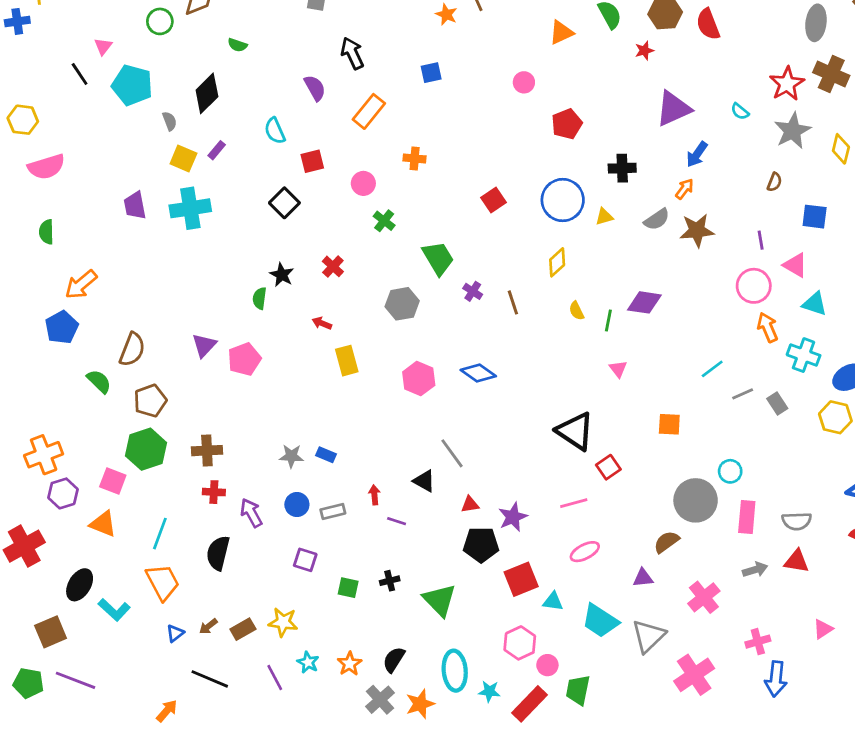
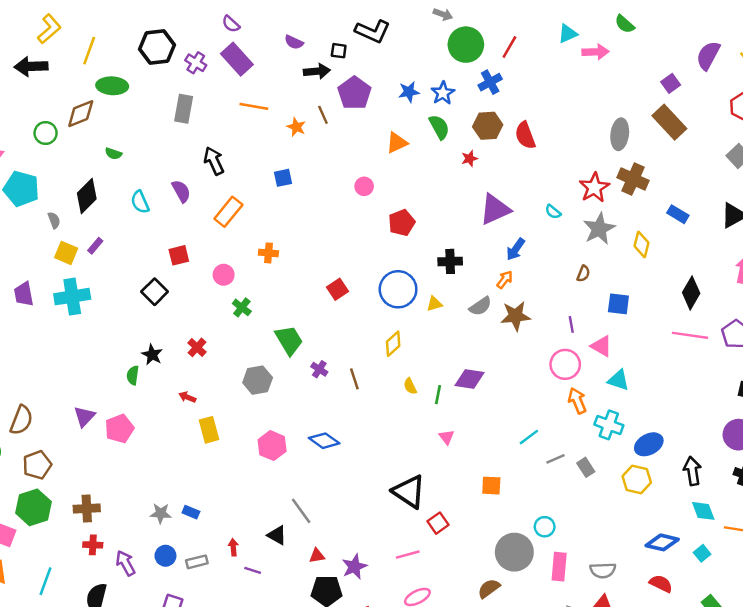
cyan semicircle: (275, 131) -> (140, 202), moved

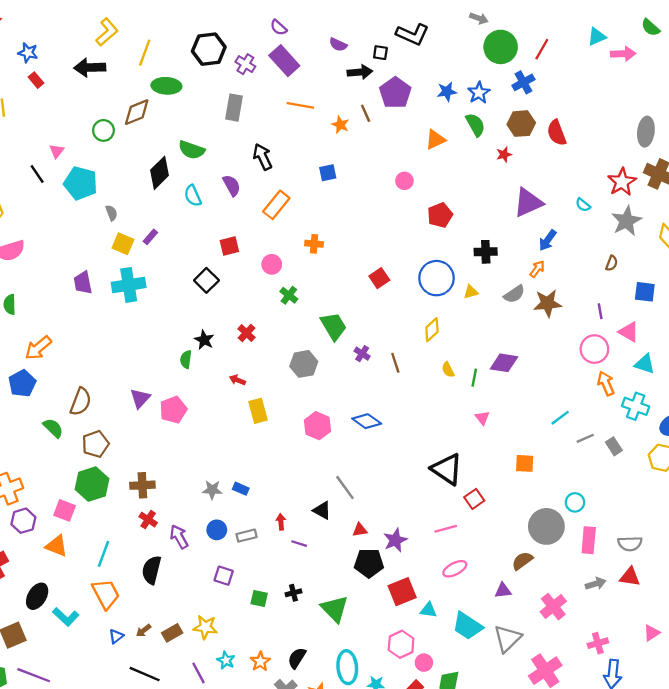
green semicircle: (113, 154) -> (192, 150), moved, size x1.6
black diamond: (87, 196) -> (160, 173), moved
red cross: (93, 545) -> (148, 520), turned 30

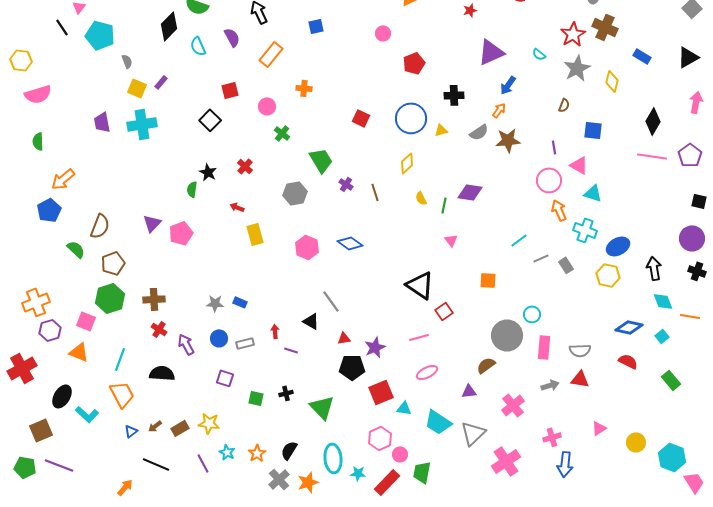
red square: (379, 278) -> (361, 118), turned -30
black semicircle: (152, 570) -> (162, 373), turned 80

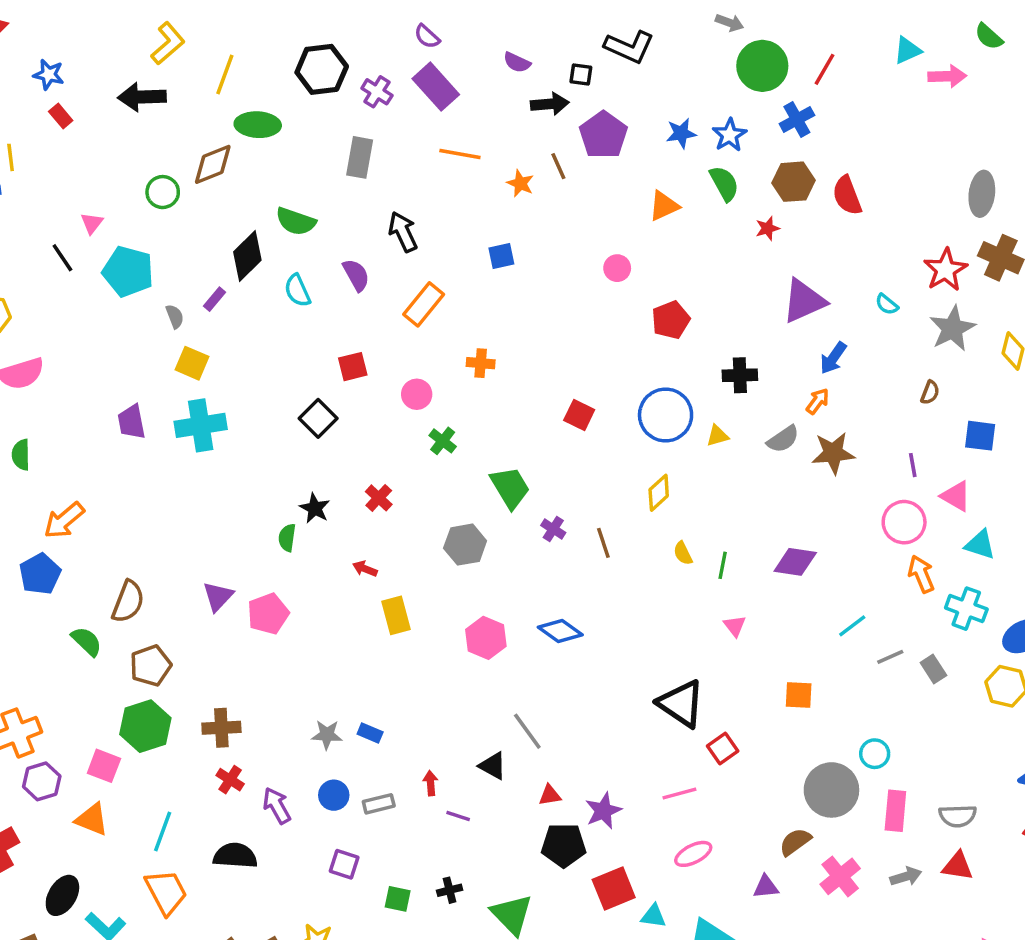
purple rectangle: (161, 82) -> (215, 299), moved
purple diamond: (470, 192) -> (795, 562), moved
pink cross: (513, 405) -> (840, 876), moved

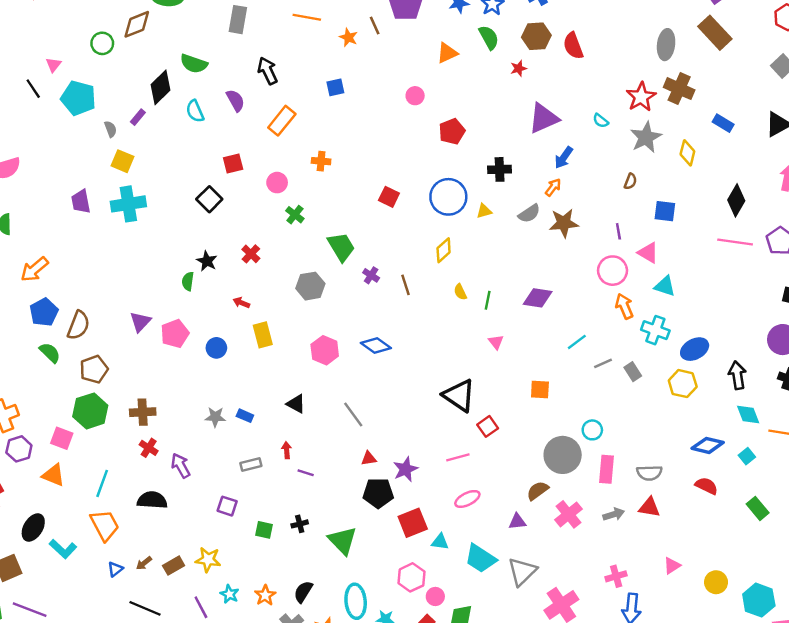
blue pentagon: (40, 574) -> (44, 312), moved
black triangle: (493, 766) -> (296, 404), moved
blue circle: (334, 795) -> (216, 348), moved

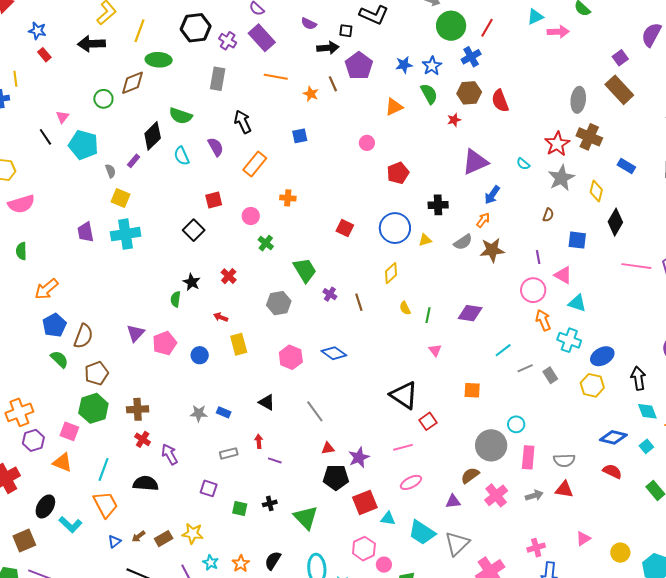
black diamond: (736, 200) -> (615, 222), moved

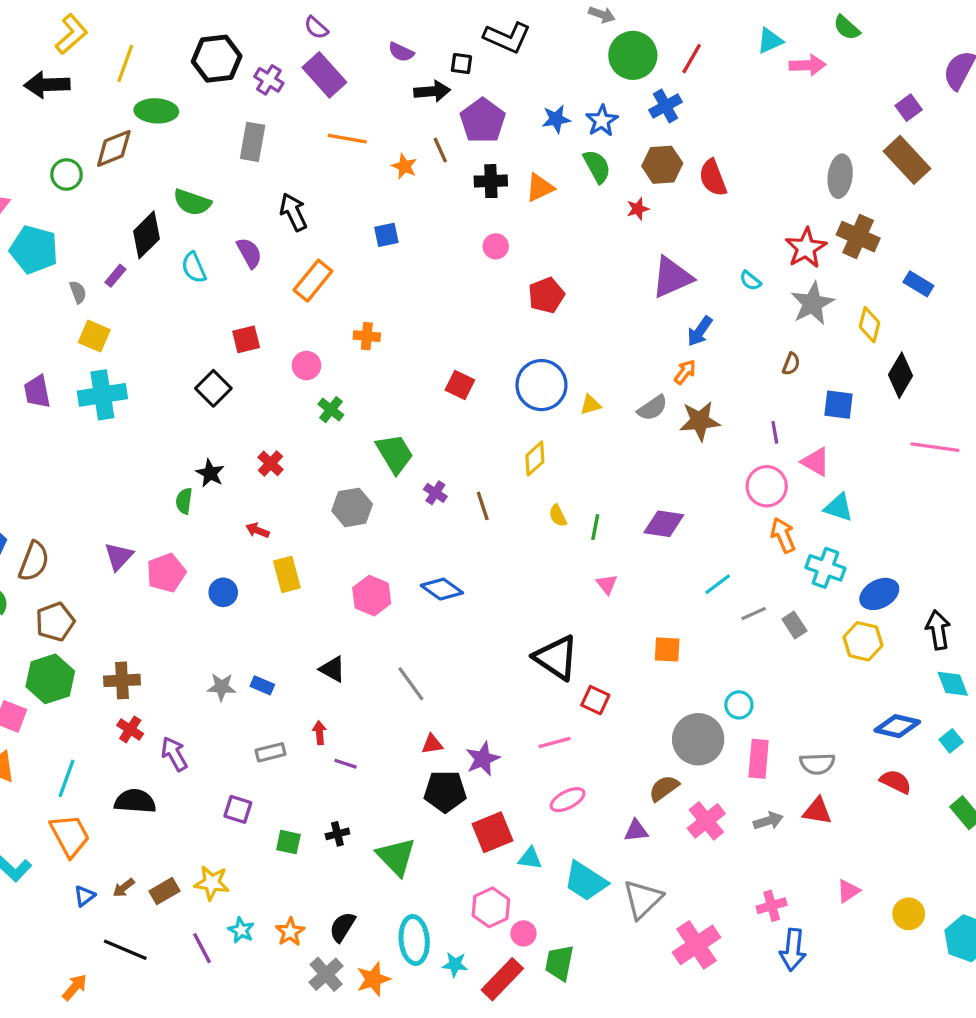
black cross: (438, 205) -> (491, 181), moved
red square: (428, 421) -> (595, 700), turned -30

